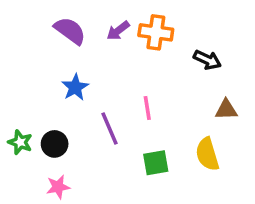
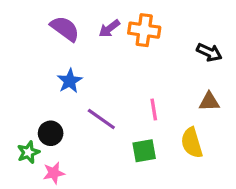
black arrow: (207, 60) -> (209, 52), moved
pink line: (147, 108) -> (154, 109), moved
purple line: (109, 129) -> (101, 119), turned -32
green star: (20, 142) -> (28, 152), moved, turned 30

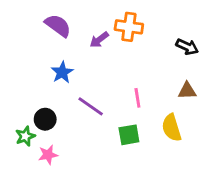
purple arrow: (109, 29) -> (99, 40), moved

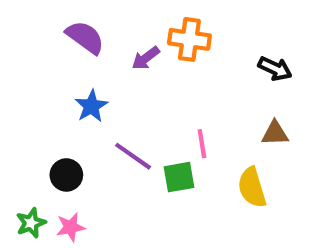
green square: (129, 135) -> (179, 177), moved
green star: (25, 136) -> (31, 223), moved

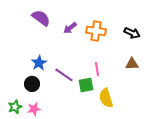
orange cross: (189, 39) -> (96, 31), moved
blue star: (91, 106) -> (39, 63), moved
yellow semicircle: (252, 187) -> (106, 98), moved

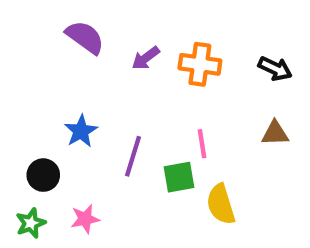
purple line: (64, 75) -> (133, 156), turned 72
black circle: (32, 84) -> (43, 175), moved
pink star: (34, 109) -> (85, 219), moved

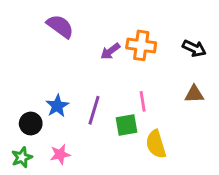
purple arrow: (146, 58) -> (110, 51), moved
blue star: (81, 131) -> (57, 106), moved

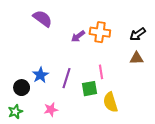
black arrow: (194, 48) -> (138, 34), turned 119
brown triangle: (194, 94) -> (137, 58), moved
pink star: (60, 154) -> (51, 110), moved

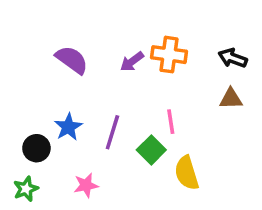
purple semicircle: (42, 19) -> (72, 60), moved
black arrow: (138, 34) -> (233, 58), turned 56
green square: (90, 89) -> (151, 150), turned -35

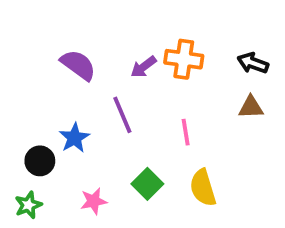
purple line: (112, 132) -> (122, 115), moved, turned -40
green square: (151, 150) -> (147, 184), moved

